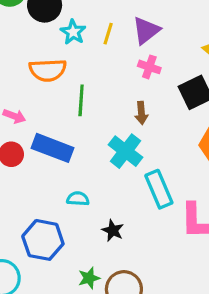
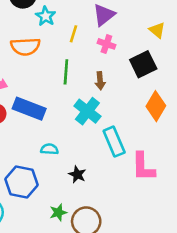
yellow line: (108, 34) -> (73, 34), moved
green line: (81, 100) -> (66, 72), moved

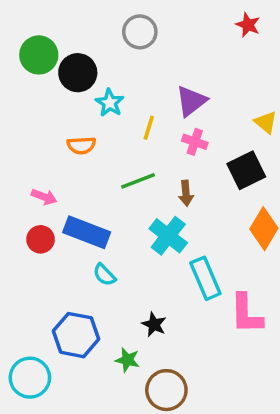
orange semicircle: (25, 47) -> (81, 145), size x0.7
green line: (66, 72) -> (138, 181), turned 65
cyan semicircle: (49, 149) -> (104, 275), moved, turned -138
green star: (58, 212) -> (127, 360), moved, turned 30

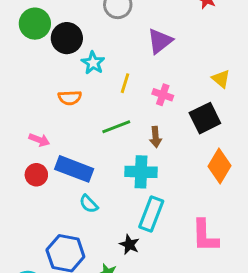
purple triangle: (191, 101) -> (160, 41), moved
cyan cross: (168, 236) -> (141, 172), turned -36
cyan rectangle: (205, 278) -> (151, 214), moved, turned 44

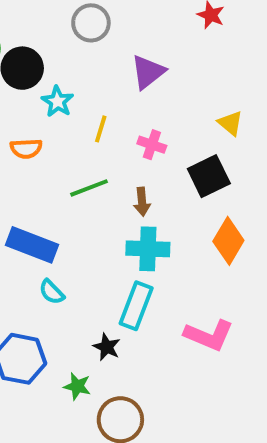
cyan cross: (141, 172) -> (148, 249), moved
pink L-shape: (205, 236) -> (209, 335), turned -66

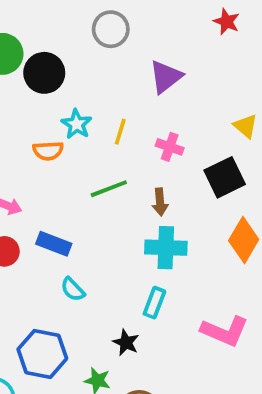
cyan star: (58, 101) -> (77, 124), moved
blue rectangle: (32, 245) -> (54, 244), size x0.7
cyan rectangle: (136, 306) -> (154, 303), size x0.7

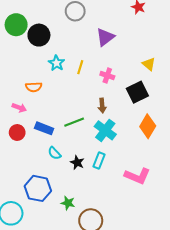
orange semicircle: (48, 151) -> (34, 87), moved
green line: (109, 189) -> (74, 122), moved
cyan cross: (166, 248) -> (105, 130), turned 35
black star: (126, 343) -> (77, 163), moved

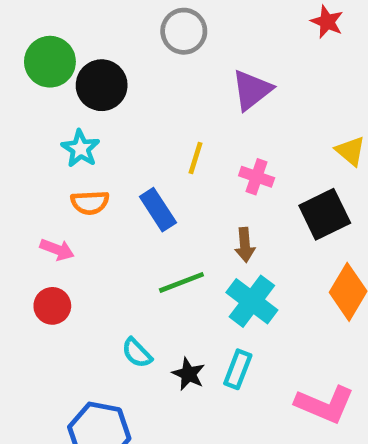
cyan star: (57, 63) -> (80, 149), moved
blue rectangle: (44, 128) -> (158, 210), moved, turned 36

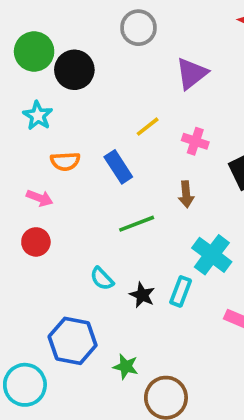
cyan star: (80, 149) -> (38, 116), moved
yellow line: (196, 158) -> (148, 127), turned 35
cyan cross: (252, 301) -> (212, 255), moved

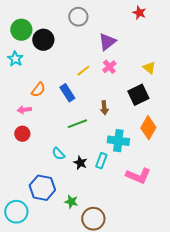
cyan star: (38, 116) -> (15, 59), moved
pink cross: (195, 141) -> (109, 67), moved, turned 32
orange semicircle: (65, 161) -> (38, 90), turned -49
pink arrow: (40, 198) -> (24, 110), turned 152
cyan cross: (212, 255) -> (118, 141), turned -30

